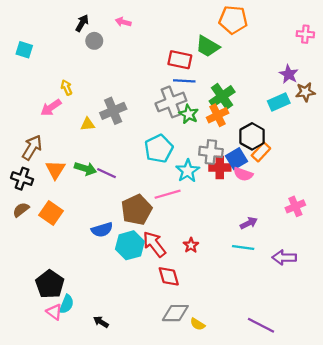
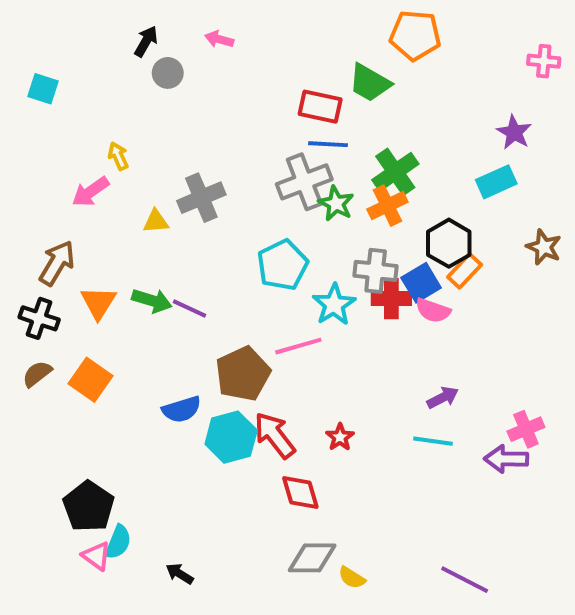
brown star: (305, 92) -> (544, 247), moved, turned 30
pink cross: (295, 206) -> (526, 429), moved

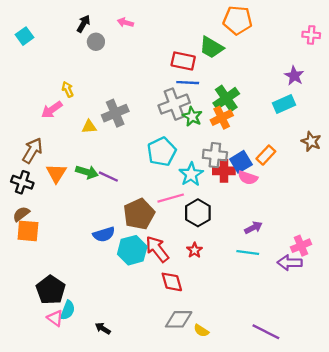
cyan square: (43, 89) -> (25, 36), moved, turned 36
black hexagon: (449, 243) -> (198, 213), moved
orange square: (91, 380) -> (28, 231), moved, turned -30

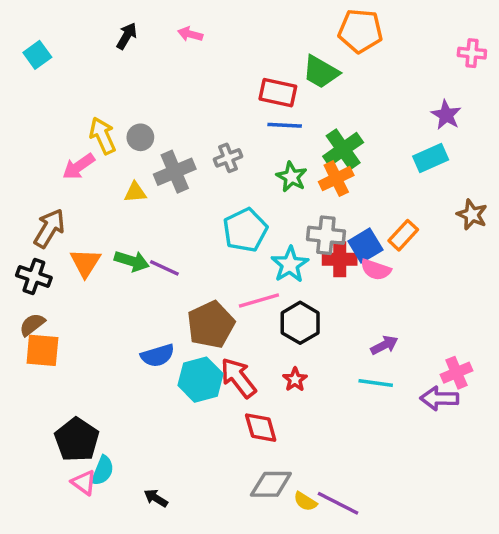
gray circle: (96, 42) -> (140, 137), moved
yellow arrow: (68, 89) -> (103, 136), size x1.5
gray cross: (174, 104) -> (228, 158), moved, size x0.6
purple line: (266, 332) -> (338, 503), moved

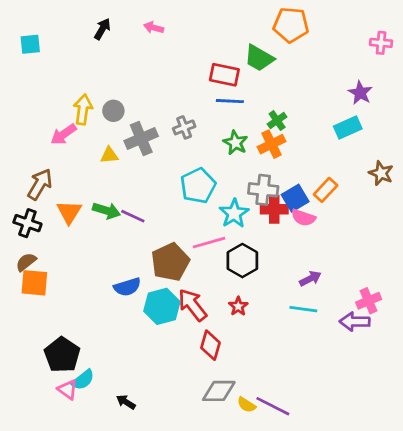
cyan square: (37, 55) -> (30, 44), turned 30
yellow arrow: (103, 136) -> (83, 109), turned 32
green cross: (343, 149) -> (277, 121), size x0.6
red diamond: (261, 428) -> (210, 345), turned 32
cyan semicircle: (103, 471) -> (83, 380), turned 30

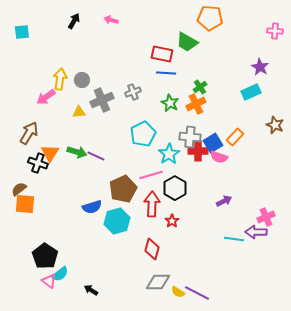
black cross: (27, 223) -> (38, 163), moved
red arrow: (192, 305) -> (152, 204), moved, turned 40
cyan line: (303, 309) -> (234, 239), moved

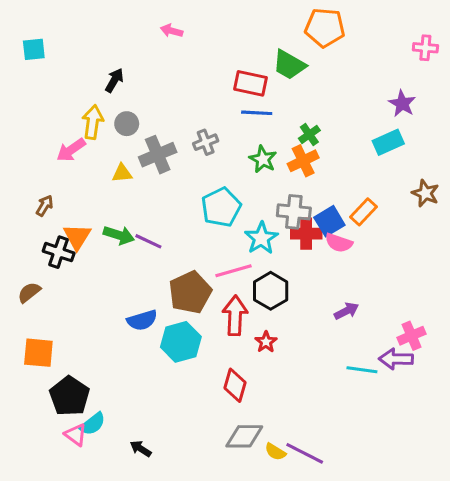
black arrow: (74, 21) -> (114, 80), moved
brown arrow: (29, 133) -> (45, 206), size x0.6
orange square: (25, 204) -> (38, 353), moved

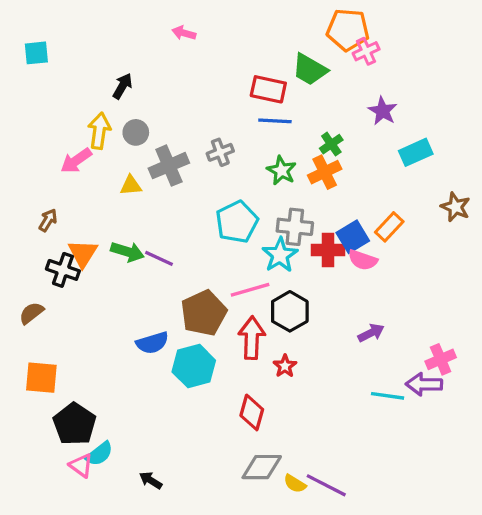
pink cross: (425, 48) -> (366, 51), moved, turned -30
purple star: (402, 104) -> (383, 111), moved
gray cross: (294, 212) -> (295, 227), moved

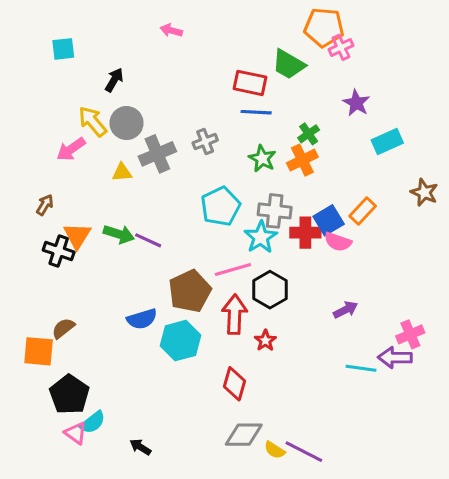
cyan square: (36, 53) -> (63, 49), moved
yellow arrow: (99, 131) -> (93, 121), turned -48
gray circle: (136, 132) -> (127, 123), size x1.4
brown semicircle: (31, 313) -> (63, 328), moved

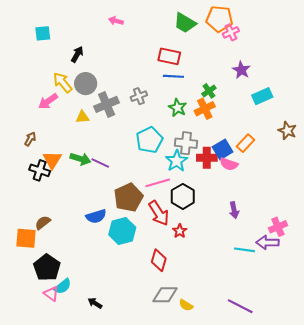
green trapezoid: (288, 64) -> (185, 23), moved
purple arrow: (346, 310) -> (234, 210), turned 105
red arrow: (234, 314) -> (159, 213), turned 145
purple line: (304, 452) -> (240, 306), moved

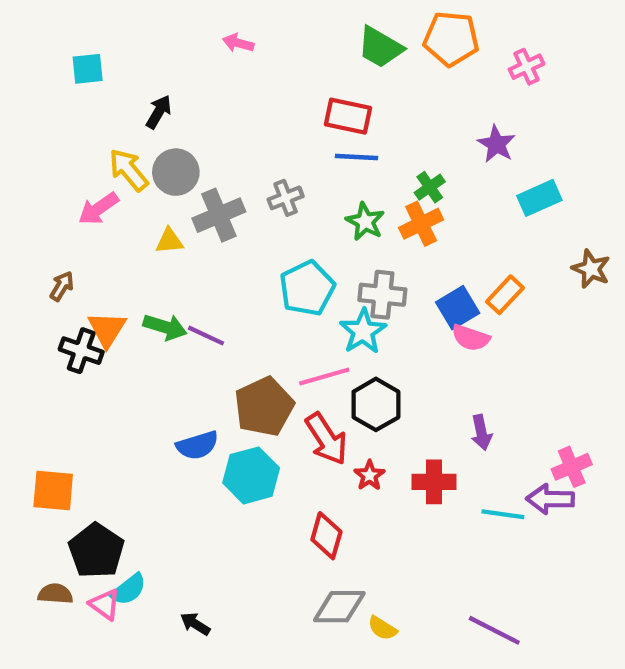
pink cross: (231, 32) -> (527, 67), moved
red cross: (207, 158) -> (434, 482), moved
brown semicircle: (43, 223) -> (55, 594), moved, turned 42

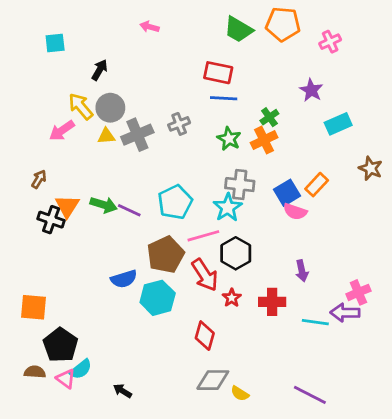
yellow triangle: (169, 241) -> (106, 136), moved
cyan pentagon: (307, 288) -> (175, 202), moved

